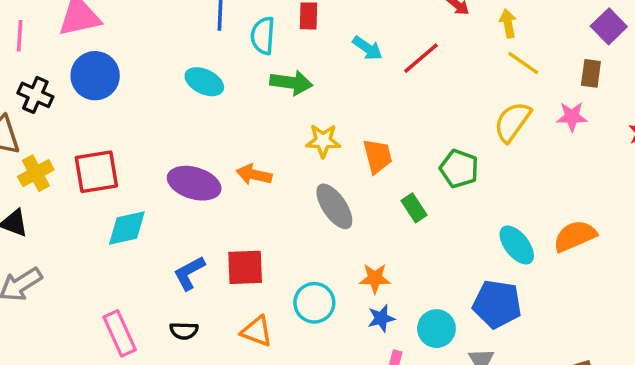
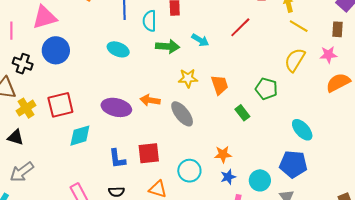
cyan arrow: (367, 48) -> (200, 40), moved
gray ellipse: (334, 206) -> (182, 114), moved
orange semicircle: (575, 236) -> (338, 83), moved
blue L-shape: (189, 273) -> (117, 159), turned -65

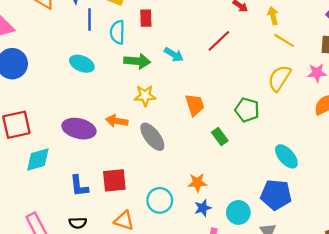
yellow star: (188, 78) -> (145, 96), moved

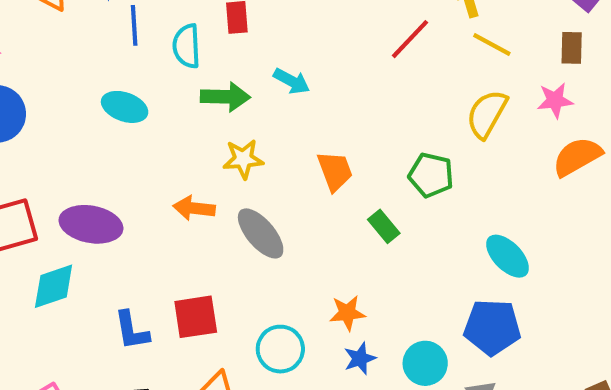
red line: (219, 41) -> (410, 39), moved
purple ellipse: (79, 129) -> (91, 224), moved

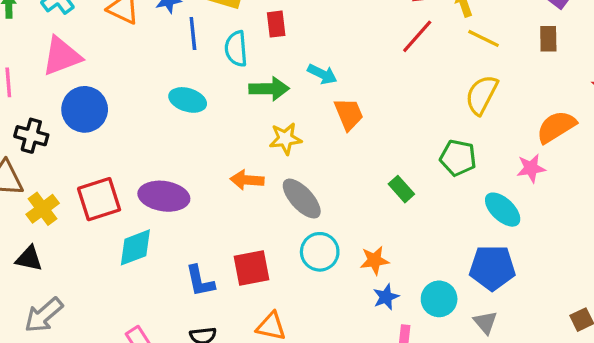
pink star: (555, 100) -> (531, 168), moved
orange trapezoid: (335, 171) -> (349, 114), moved
green pentagon: (431, 175) -> (458, 158), moved
cyan circle: (280, 349) -> (320, 252), moved

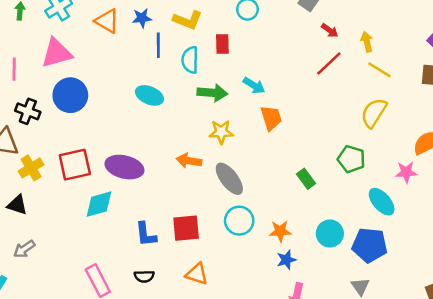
cyan circle: (439, 299) -> (330, 234), moved
gray arrow: (44, 315) -> (24, 249), size x0.7

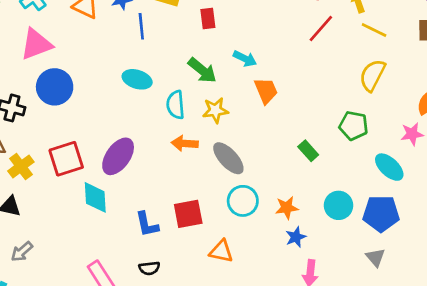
cyan semicircle: (190, 60) -> (175, 105), moved
green arrow: (212, 93) -> (202, 70), turned 40
purple ellipse: (124, 167) -> (118, 156), turned -63
cyan diamond: (99, 204) -> (95, 197), turned -72
orange triangle: (197, 274) -> (221, 251), moved

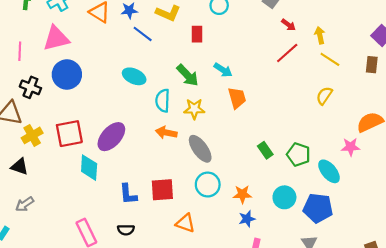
blue line: (141, 26) -> (143, 34), turned -54
yellow semicircle: (372, 75) -> (324, 96), size x0.7
green pentagon: (354, 126) -> (298, 154), moved

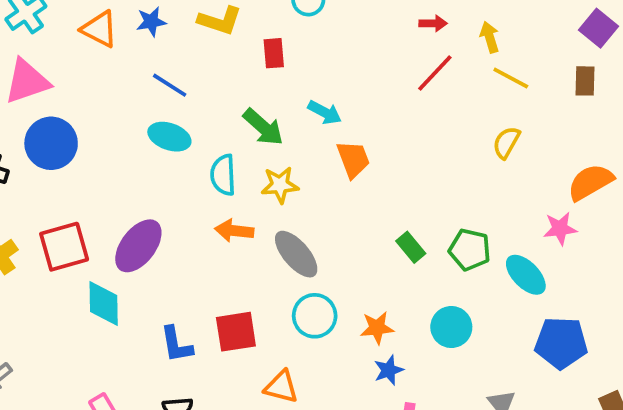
red arrow: (288, 25) -> (433, 23), turned -32
blue line: (143, 34) -> (170, 85), moved
blue pentagon: (318, 208) -> (561, 343), moved

